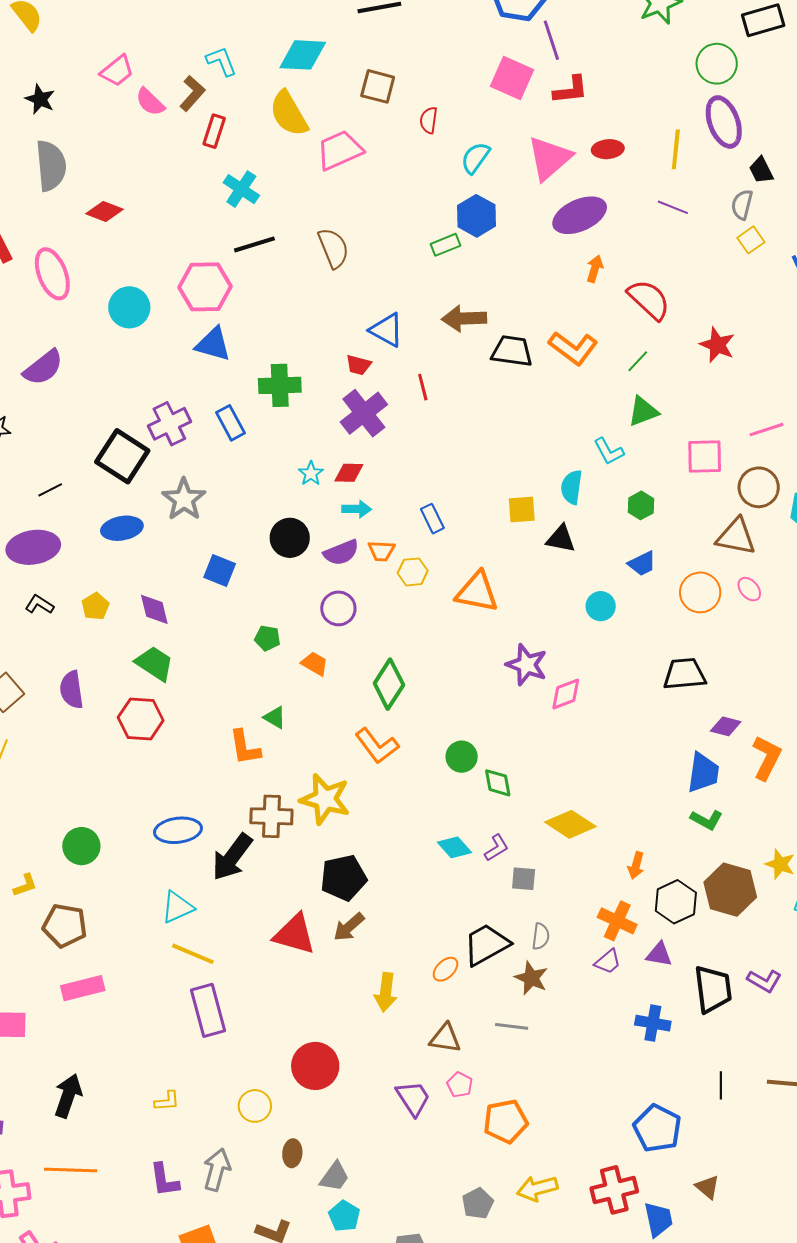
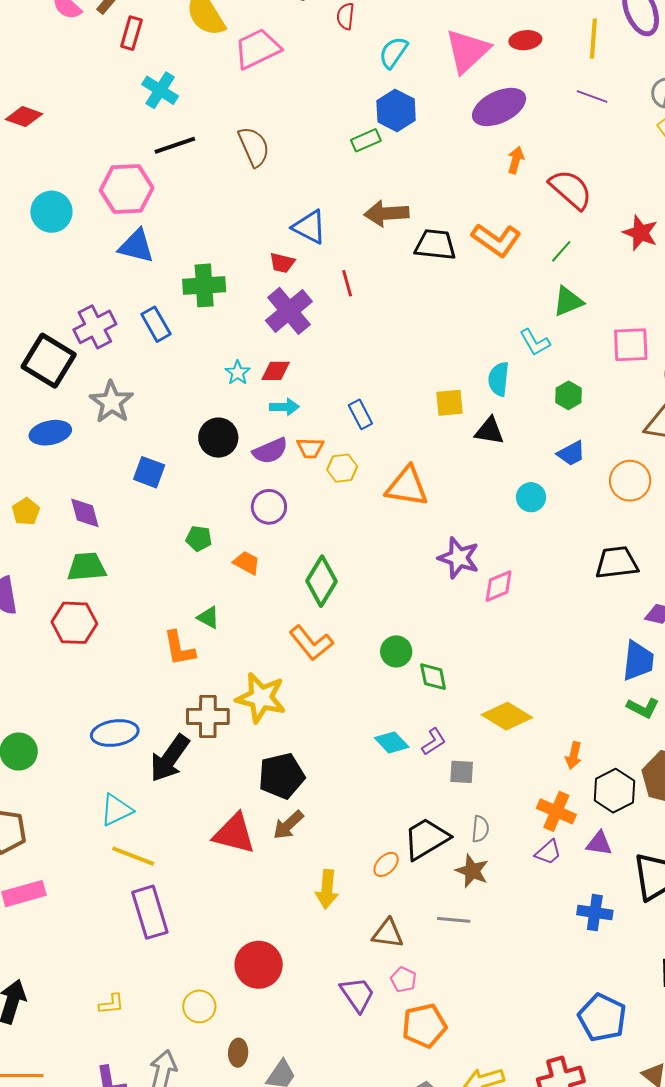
green trapezoid: (154, 663) -> (87, 567), turned -36
orange pentagon: (505, 1121) -> (424, 1026), moved

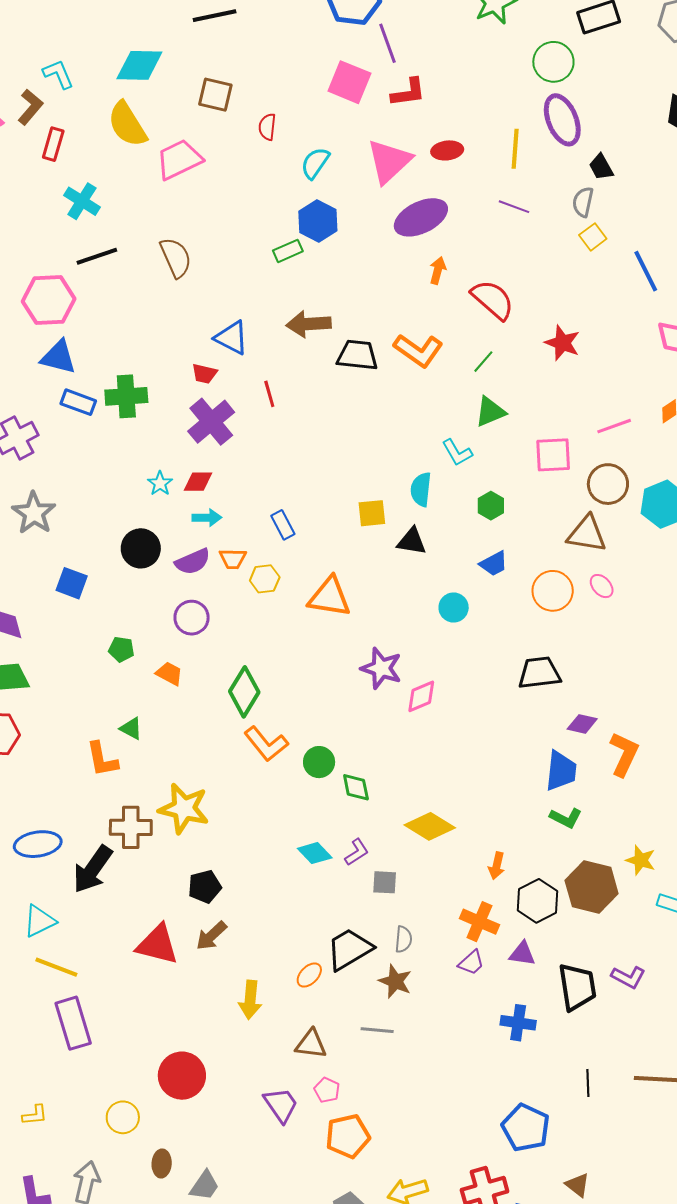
blue rectangle: (156, 324) -> (78, 402), moved, turned -40
orange L-shape: (311, 643) -> (266, 744), moved
black pentagon: (282, 776) -> (205, 887), size x0.7

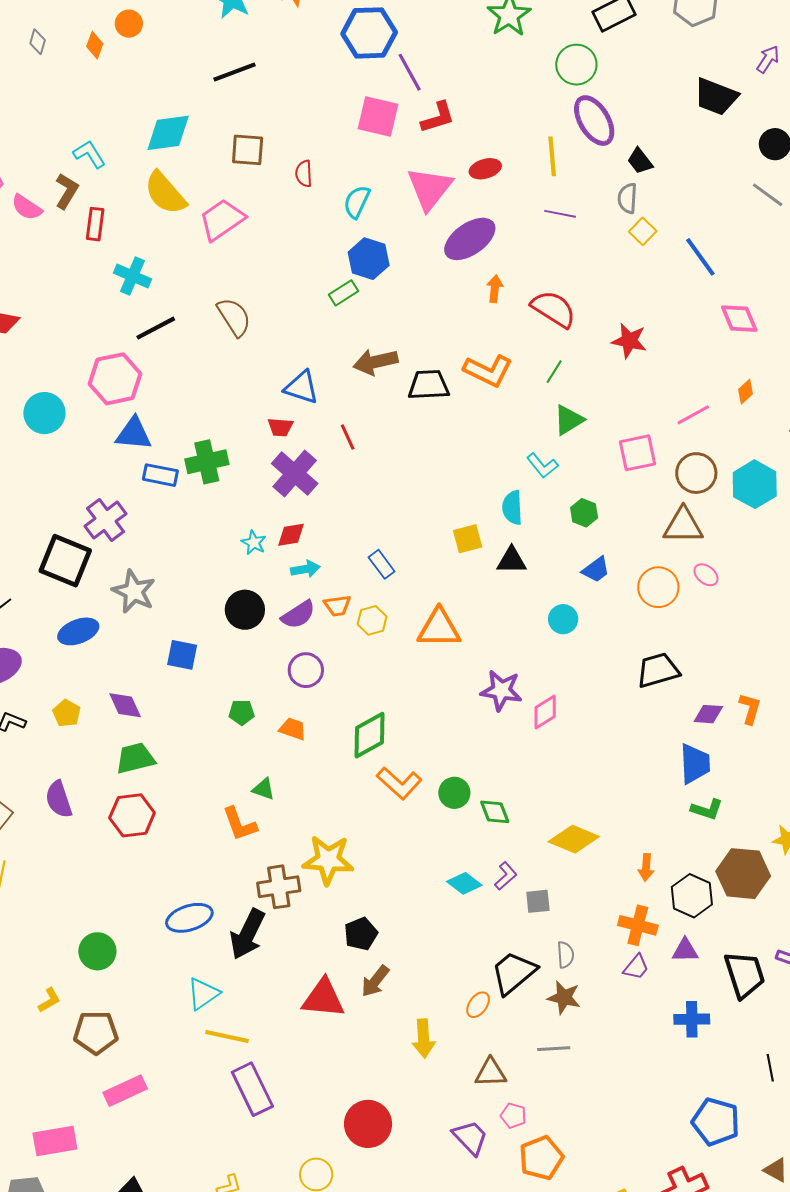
green diamond: (244, 692) -> (370, 735), turned 39
orange L-shape: (624, 754) -> (750, 709), moved, size x0.7

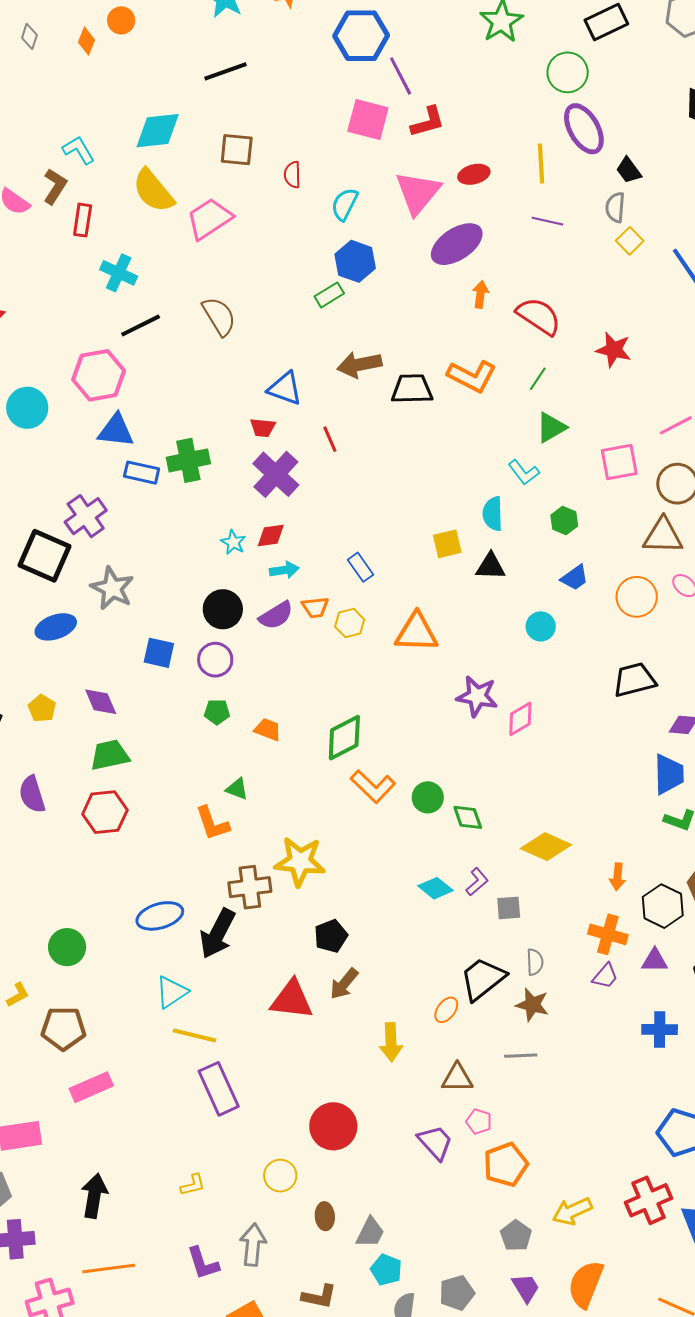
purple circle: (306, 670) -> (215, 660), moved

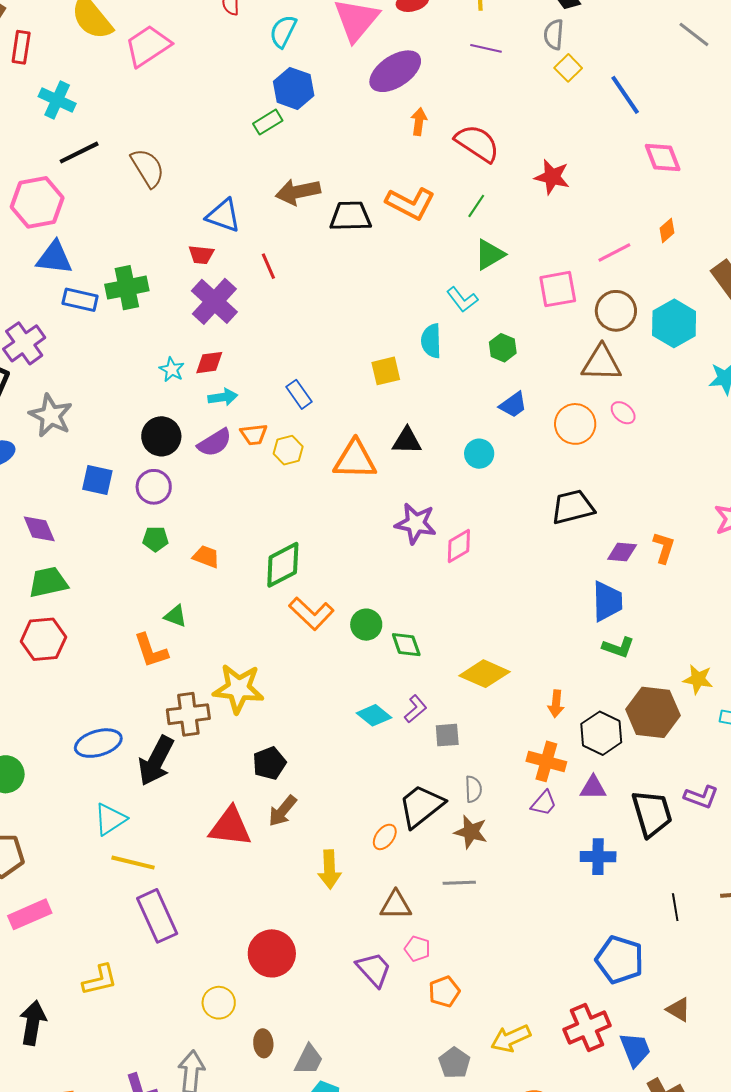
brown semicircle: (219, 316) -> (148, 168), moved
black triangle: (491, 566) -> (407, 441), moved
orange pentagon: (506, 1164) -> (444, 992), size x0.7
yellow L-shape: (193, 1185) -> (100, 980), moved, size x1.4

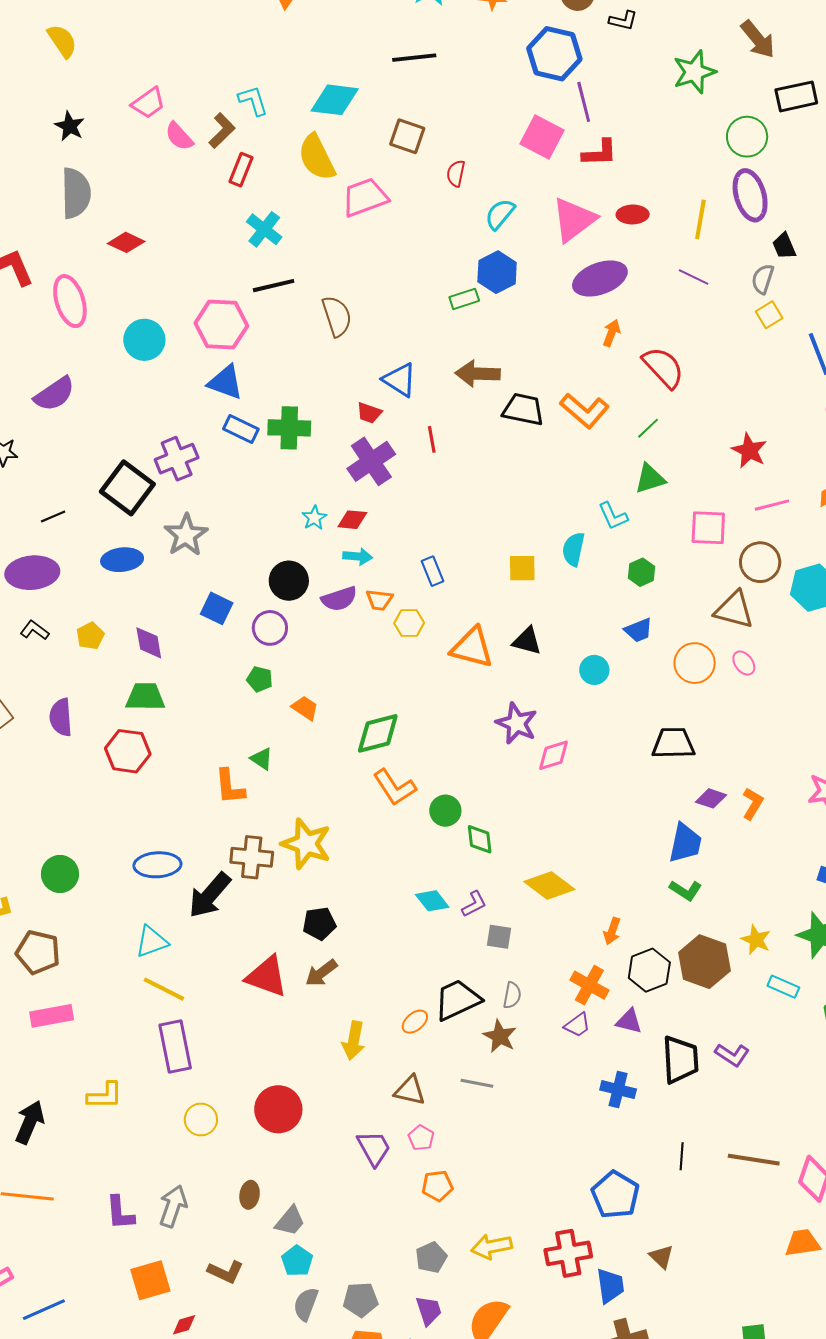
red star: (552, 177) -> (749, 450), moved
yellow circle: (219, 1003) -> (201, 1119), moved

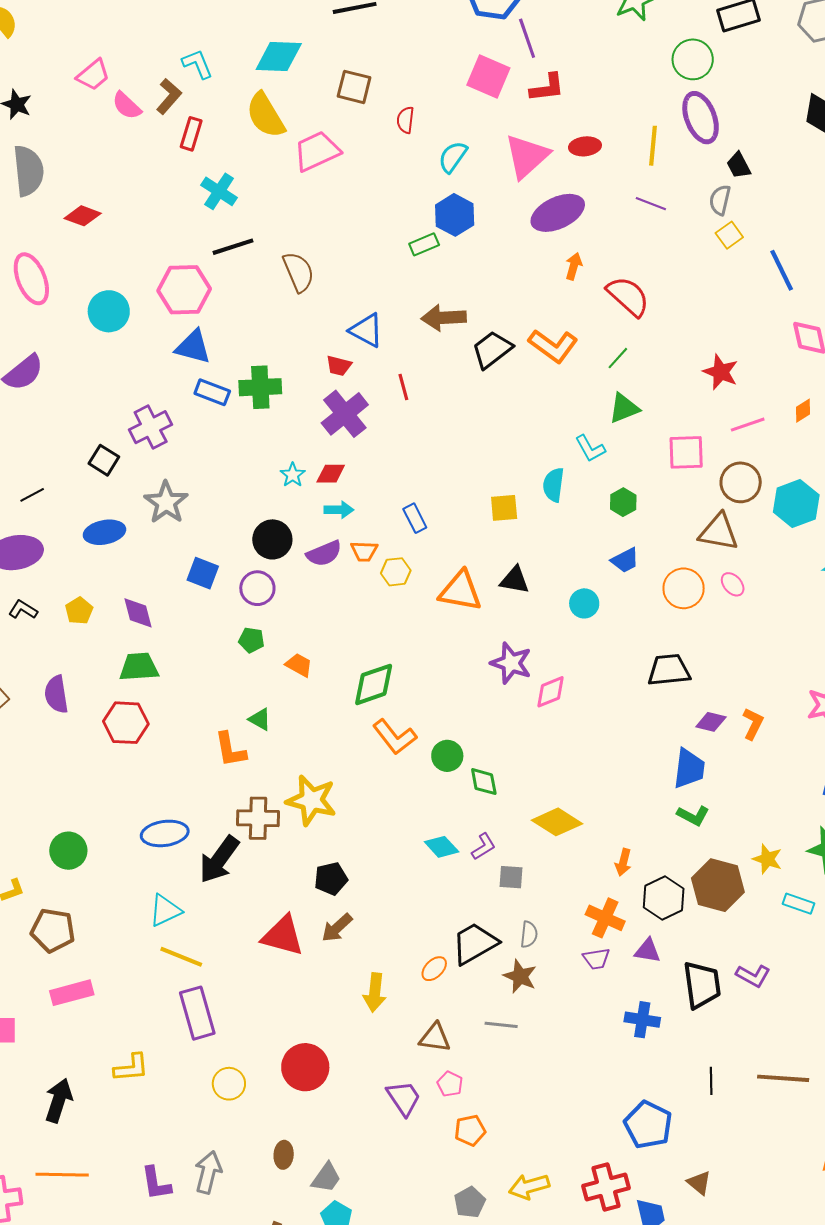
black trapezoid: (523, 409) -> (492, 350), turned -45
black square: (127, 488) -> (104, 460), size x0.6
purple trapezoid: (577, 1025) -> (596, 959), turned 32

